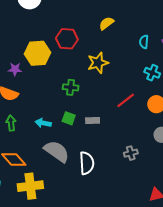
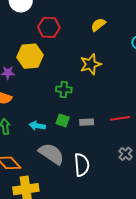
red hexagon: (67, 39) -> (49, 27), moved
red line: (126, 100) -> (120, 118), moved, turned 30
gray cross: (131, 153) -> (126, 154), turned -32

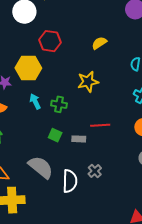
red line: (120, 118) -> (100, 125), moved
cyan arrow: (37, 126) -> (35, 101), moved, turned 49
gray cross: (126, 154) -> (95, 171), moved

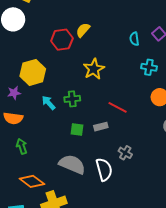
red hexagon: (50, 41) -> (62, 40), moved
yellow semicircle: (99, 43) -> (83, 30), moved
red line: (100, 125) -> (118, 107), turned 48

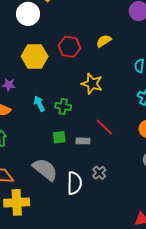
yellow semicircle: (83, 30) -> (104, 41), moved
yellow star: (94, 69) -> (92, 84), turned 30
yellow hexagon: (33, 72) -> (35, 56), moved
green square: (77, 129) -> (59, 137), turned -32

